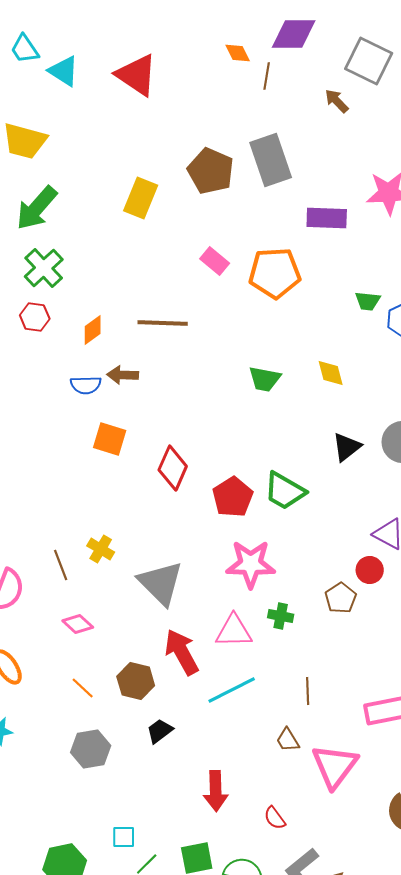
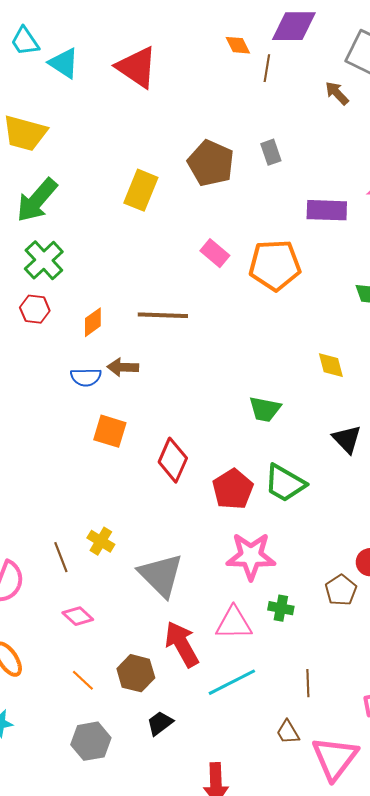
gray rectangle: (271, 160) -> (271, 152), size x0.5
green trapezoid: (265, 379) -> (265, 409), moved
black triangle: (347, 447) -> (347, 439), turned -36

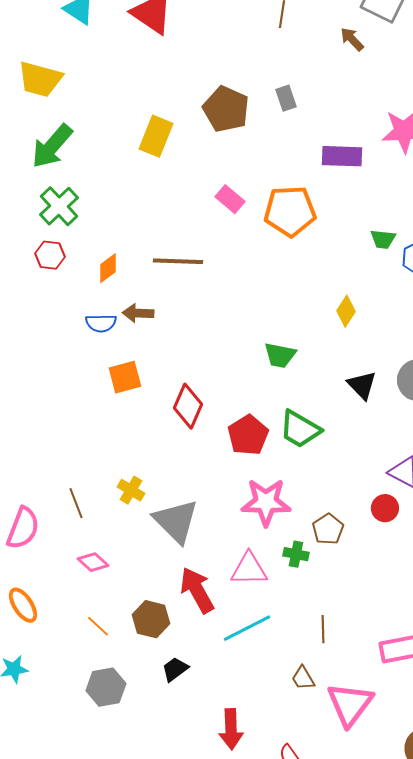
yellow diamond: (331, 365) -> (346, 311), turned 48
orange square: (110, 431) -> (125, 377), turned -32
yellow cross: (101, 541) -> (131, 490), moved
brown pentagon: (341, 590) -> (328, 529), moved

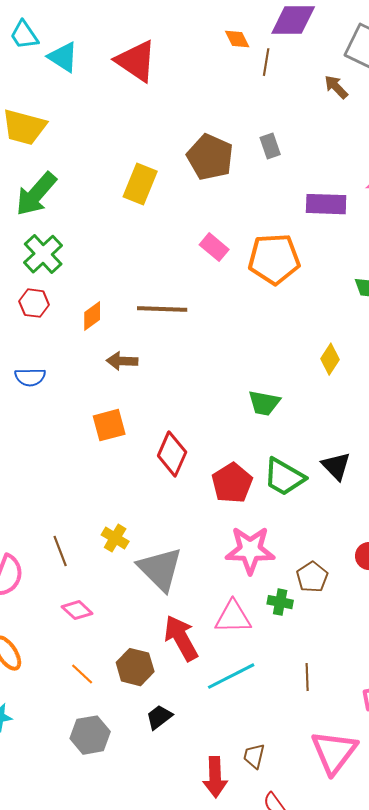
blue semicircle: (101, 323) -> (30, 377), moved
black triangle: (362, 385) -> (336, 466), moved
brown trapezoid: (303, 678) -> (254, 756), moved, turned 44

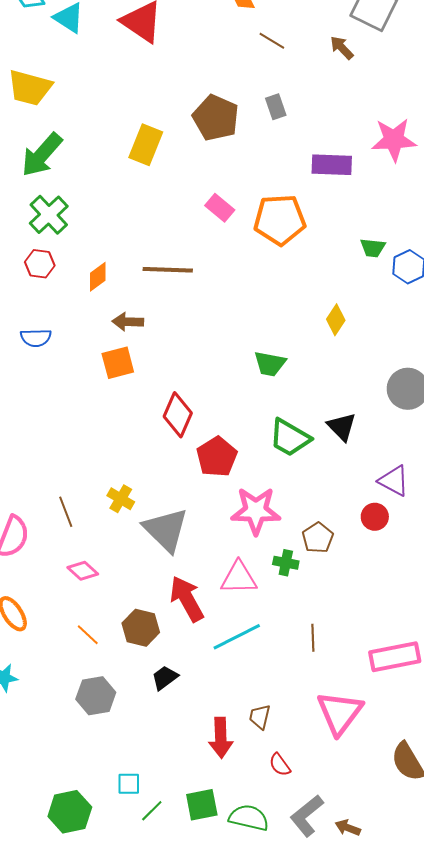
brown line: (266, 62) -> (272, 41), moved, turned -68
orange square: (109, 425) -> (118, 363), moved
red pentagon: (232, 483) -> (217, 457), moved

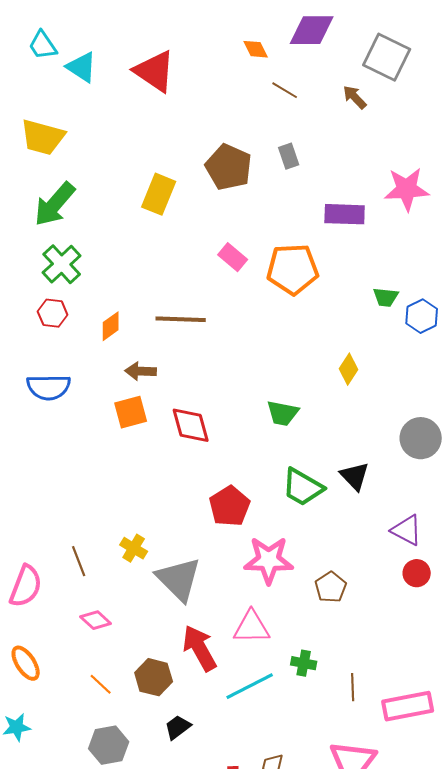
blue semicircle: (36, 338) -> (49, 387), size x1.4
red diamond: (178, 415) -> (191, 425), moved, turned -39
red circle: (375, 517) -> (417, 573), moved
green cross: (286, 563) -> (304, 663), moved
brown line: (313, 638) -> (353, 687), moved

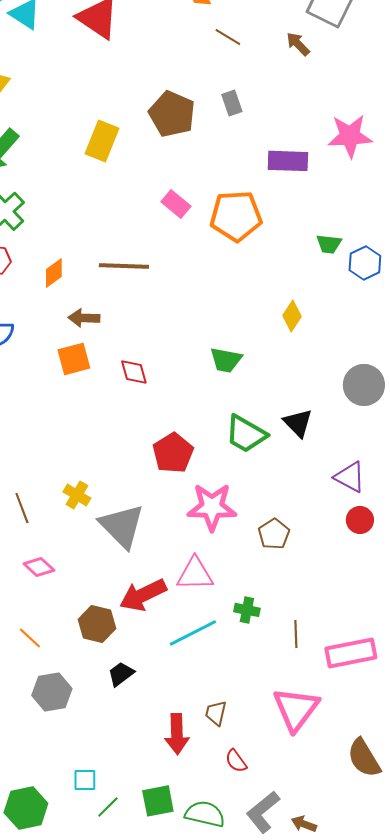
red diamond: (191, 425) -> (134, 372), size x0.7
red arrow: (200, 648) -> (143, 595), turned -87
orange line: (101, 684) -> (30, 638), moved

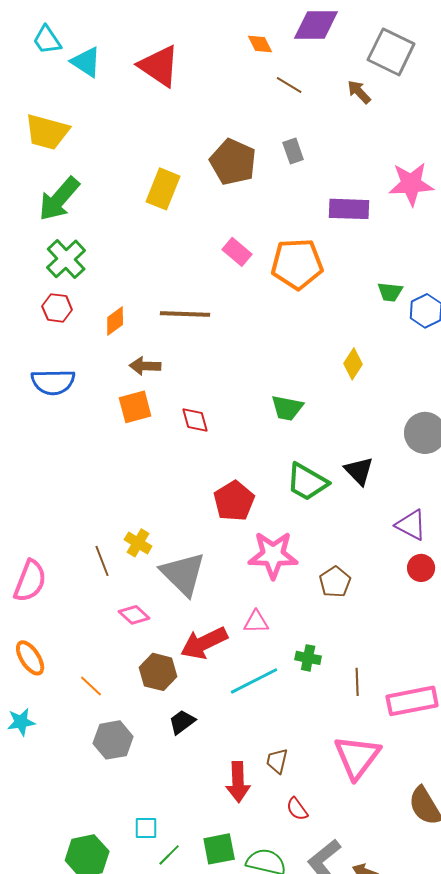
brown line: (22, 508) -> (102, 561), moved
pink diamond: (39, 567) -> (134, 615), moved
pink triangle: (195, 574) -> (256, 622), size x0.7

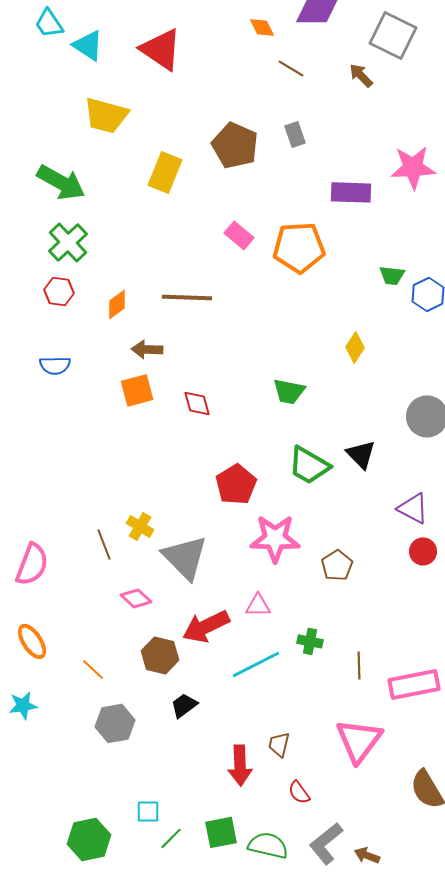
yellow trapezoid: (47, 132) -> (106, 115), moved
green arrow: (59, 199) -> (61, 182), turned -102
blue semicircle: (53, 382) -> (55, 365), size x0.7

